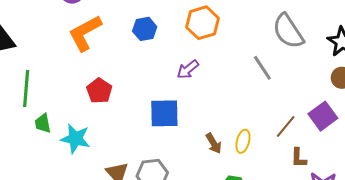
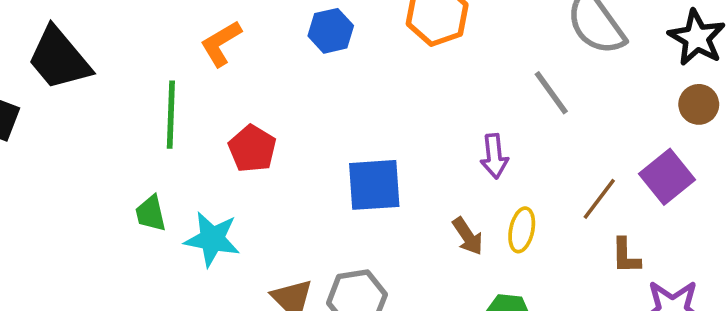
orange L-shape: (85, 33) -> (221, 43), size x0.7
purple arrow: (188, 69) -> (494, 156), moved, turned -55
green line: (26, 88) -> (171, 115), moved

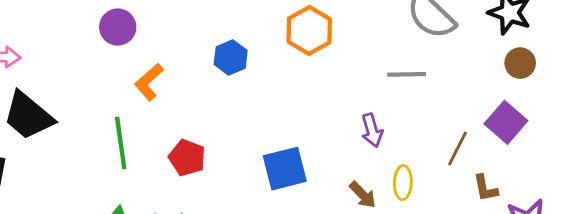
gray line: (551, 93) -> (407, 74), turned -45

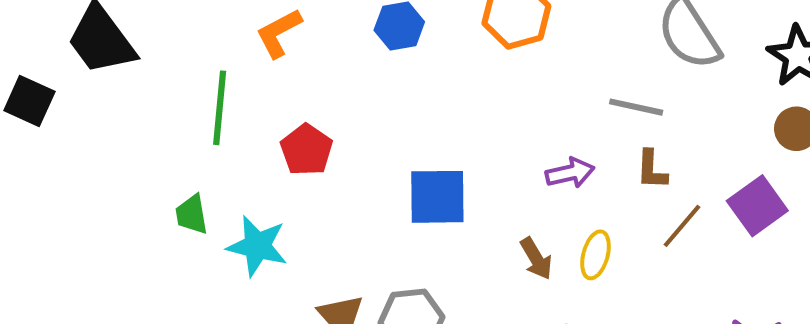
purple arrow: (372, 130) -> (570, 173), turned -100
brown L-shape: (485, 188) -> (652, 170), moved

